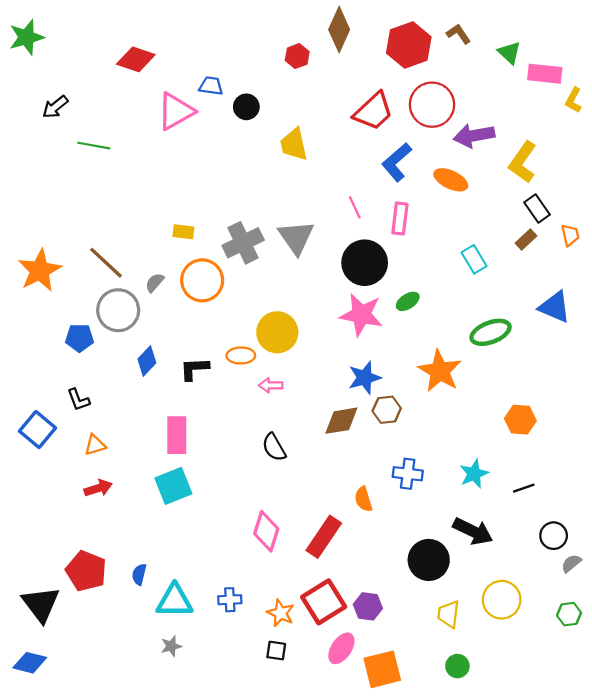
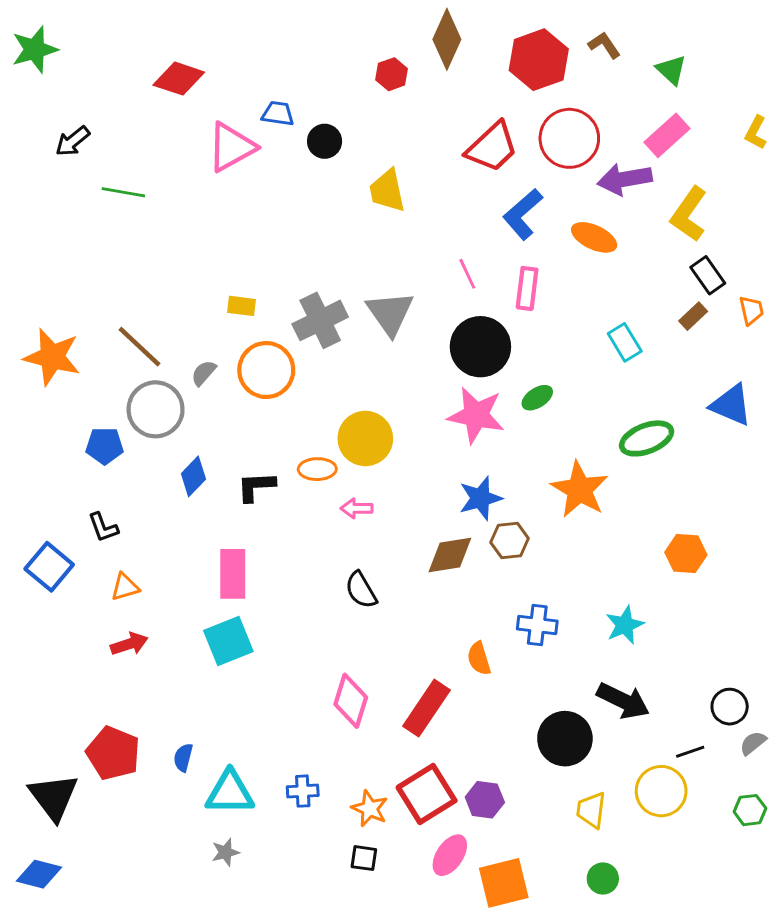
pink rectangle: (545, 74) -> (667, 135), moved, turned -48
orange star: (40, 270) -> (52, 357), turned -30
black line: (524, 488) -> (690, 752), moved

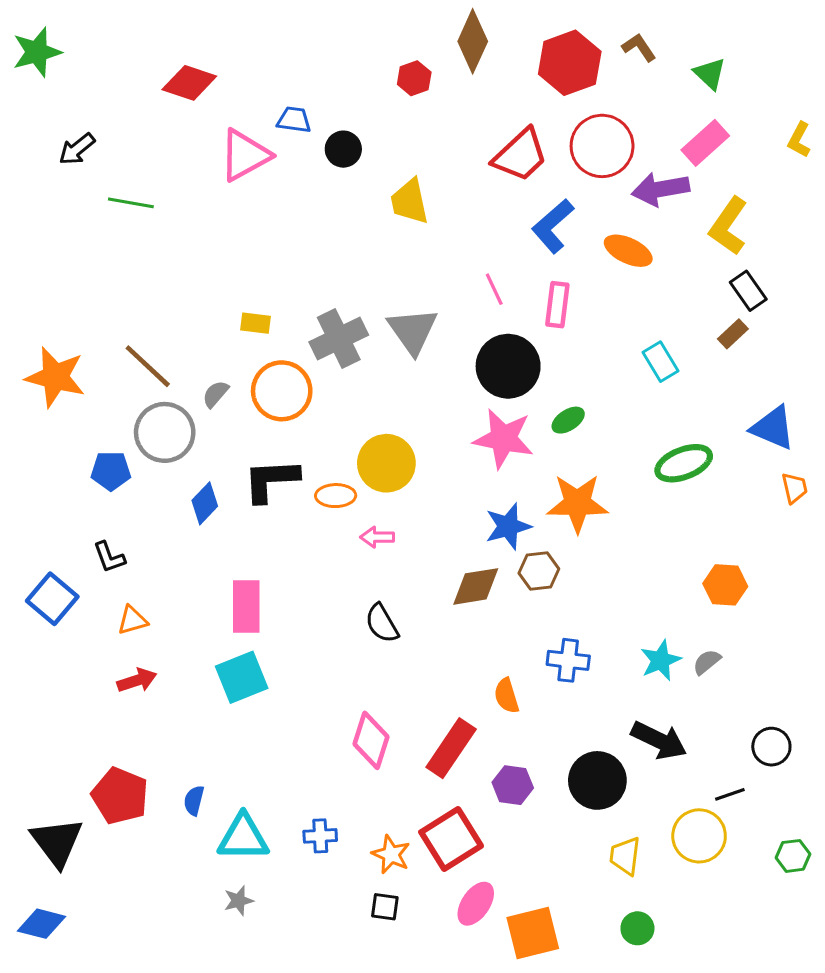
orange trapezoid: (751, 310) -> (795, 488), moved
black L-shape: (256, 487) -> (271, 480), moved, size x1.4
orange star: (580, 489) -> (577, 503), moved, turned -30
gray semicircle: (753, 743) -> (707, 662), moved
purple hexagon: (485, 800) -> (513, 785), moved

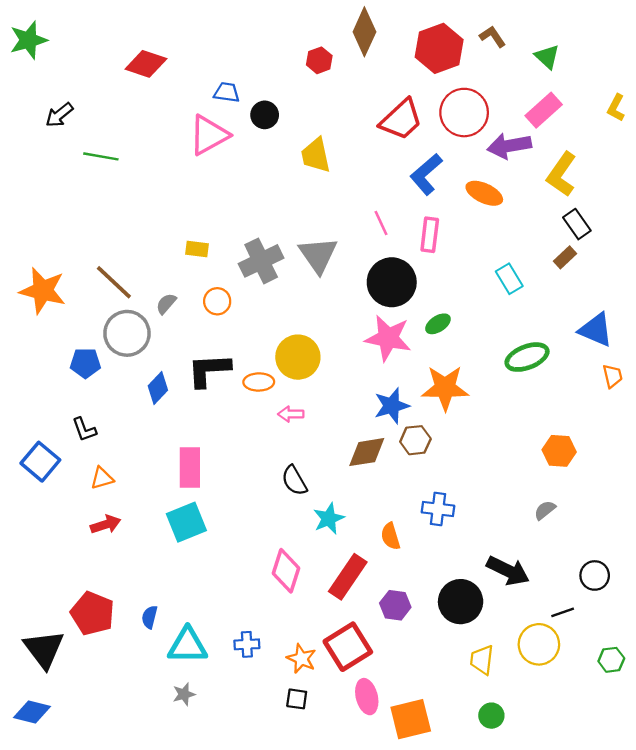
pink triangle: (245, 155) -> (209, 135), moved
orange circle: (282, 391) -> (217, 301), size x0.6
cyan star: (661, 660) -> (329, 519), moved
pink ellipse: (476, 904) -> (367, 697), turned -48

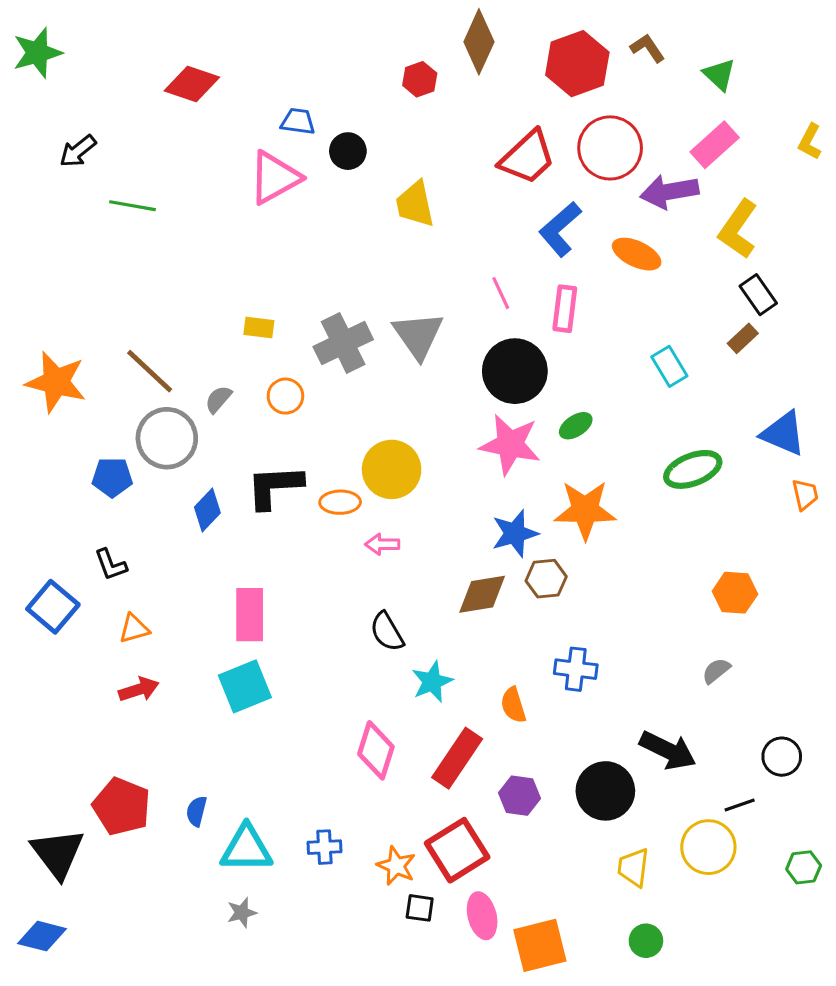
black square: (297, 699) -> (420, 908), moved

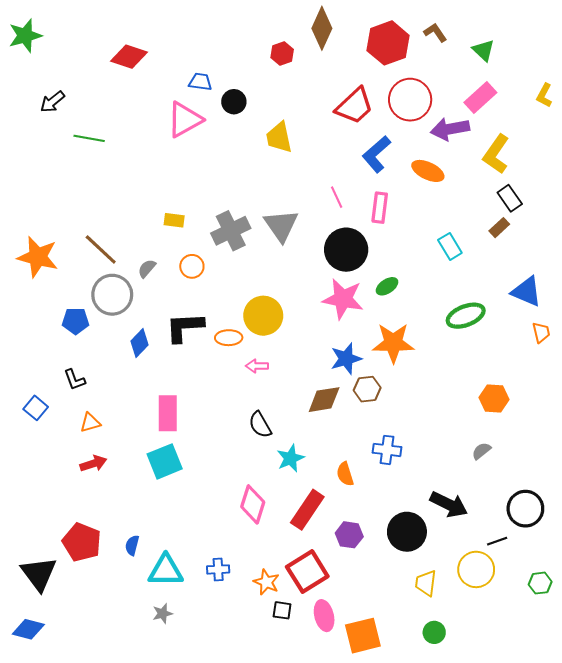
blue square: (53, 607) -> (36, 408), size x0.7
black circle: (782, 757) -> (525, 509), size x1.4

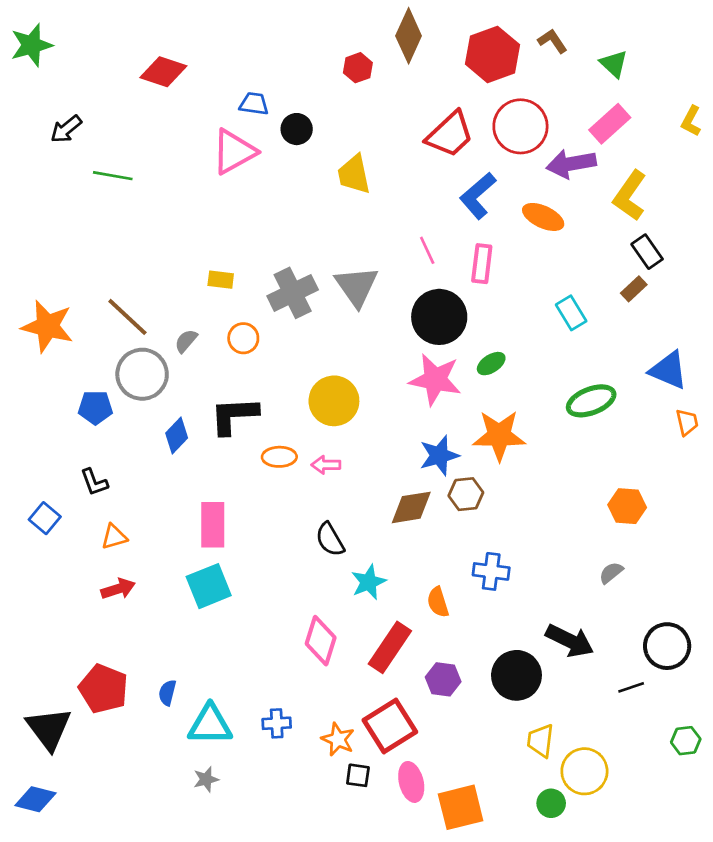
orange ellipse: (229, 338) -> (279, 457), moved
yellow circle: (476, 569) -> (584, 771), moved

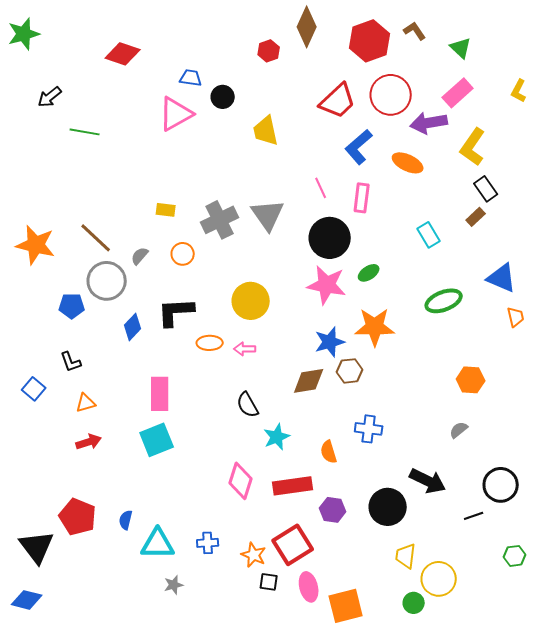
red rectangle: (390, 647) -> (293, 486), turned 48
gray star: (206, 779) -> (174, 585), moved

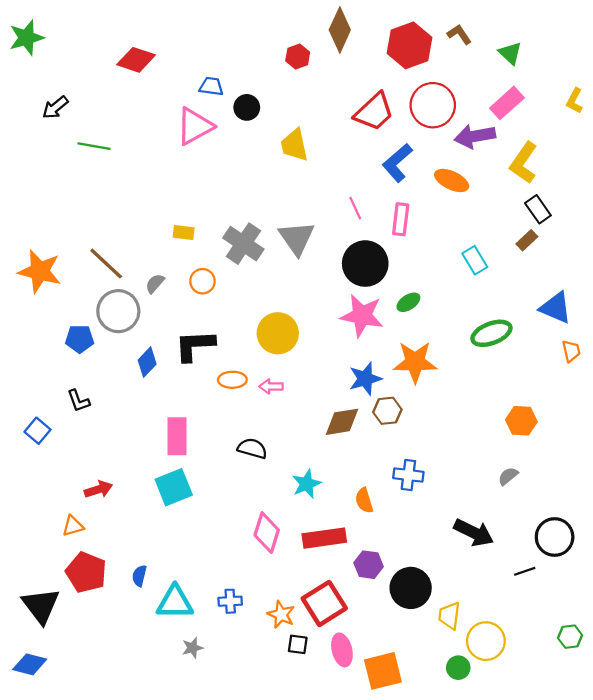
gray cross: (220, 220) -> (243, 244), turned -30
orange triangle: (86, 403) -> (73, 526), moved
black semicircle: (248, 405) -> (252, 448), moved, turned 136
black circle: (388, 507) -> (411, 588), moved
green hexagon: (515, 556) -> (570, 637), moved

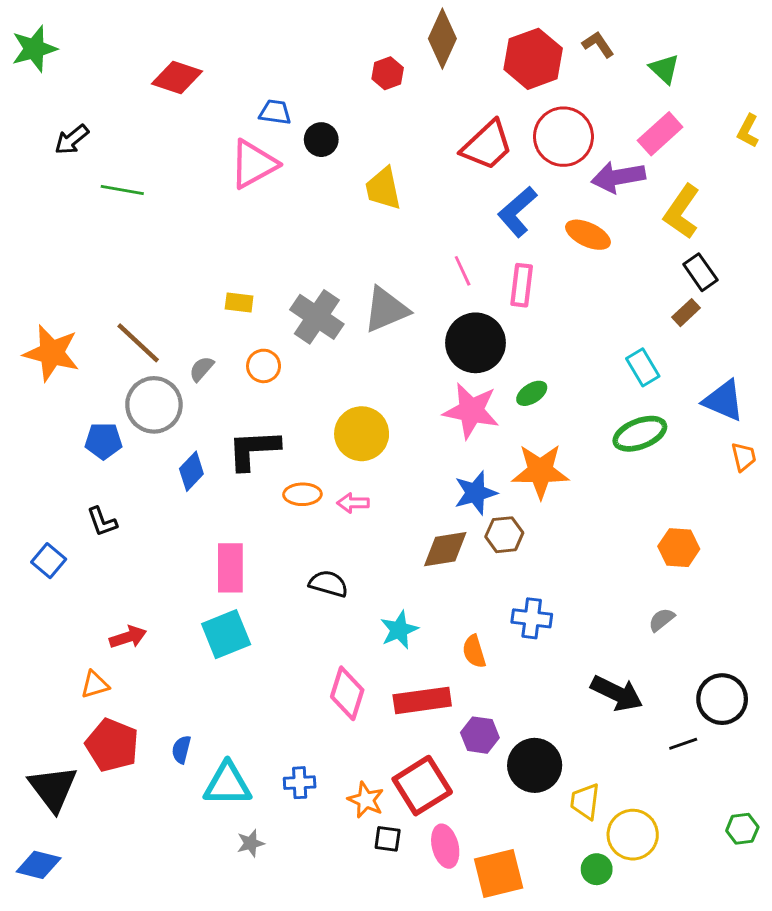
gray triangle: (297, 238) -> (386, 310), turned 42
cyan rectangle: (475, 260) -> (643, 367), moved

